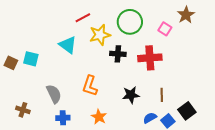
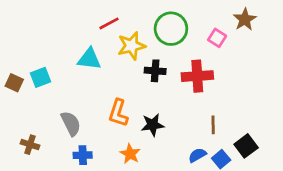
cyan triangle: (68, 45) -> (89, 59), turned -30
cyan square: (31, 59) -> (41, 77), turned -35
black star: (131, 95) -> (153, 125), moved

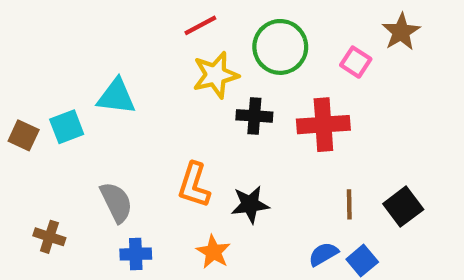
red line: (109, 23) -> (200, 25), moved
cyan triangle: (89, 59) -> (116, 97), moved
black square: (246, 146) -> (403, 207), moved

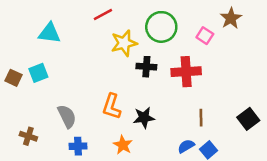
red line: (200, 25) -> (103, 14), moved
cyan triangle: (116, 97) -> (49, 33), moved
black square: (403, 207) -> (248, 119), moved

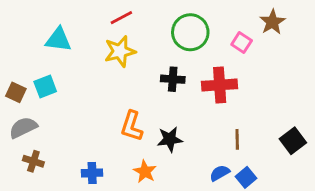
yellow star: (124, 43) -> (120, 51), moved
gray semicircle: (67, 116) -> (23, 128), moved, turned -90

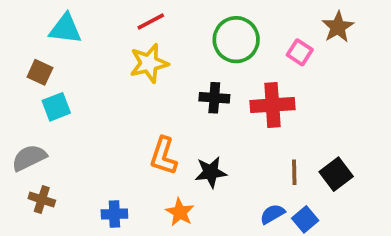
cyan triangle: (58, 40) -> (65, 29), moved
brown square: (16, 92) -> (40, 72), moved
black square: (293, 141) -> (336, 174), moved

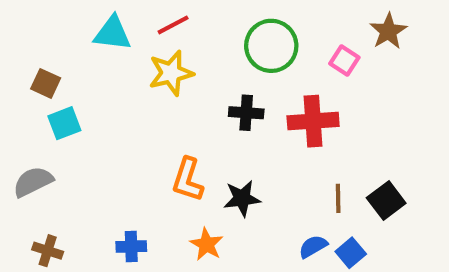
cyan triangle: (65, 29) -> (112, 33), moved
brown cross: (42, 199) -> (48, 251), moved

